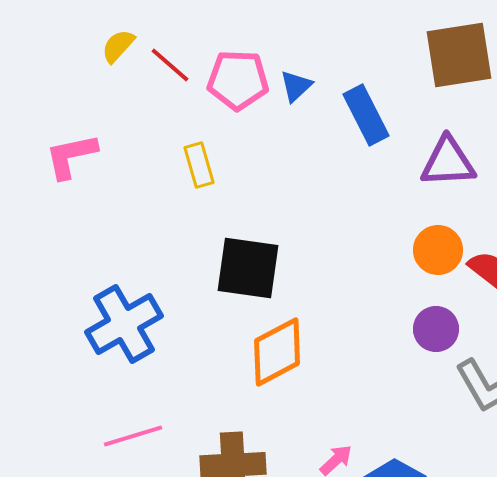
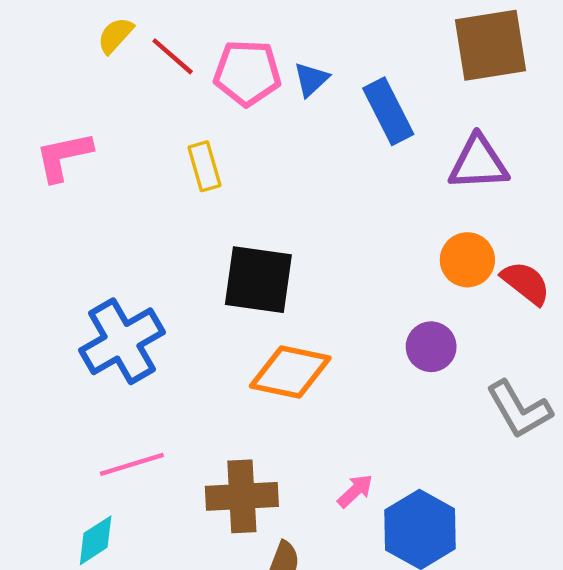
purple circle: (436, 329) -> (431, 347), moved
orange diamond: (277, 352) -> (290, 372), turned 40

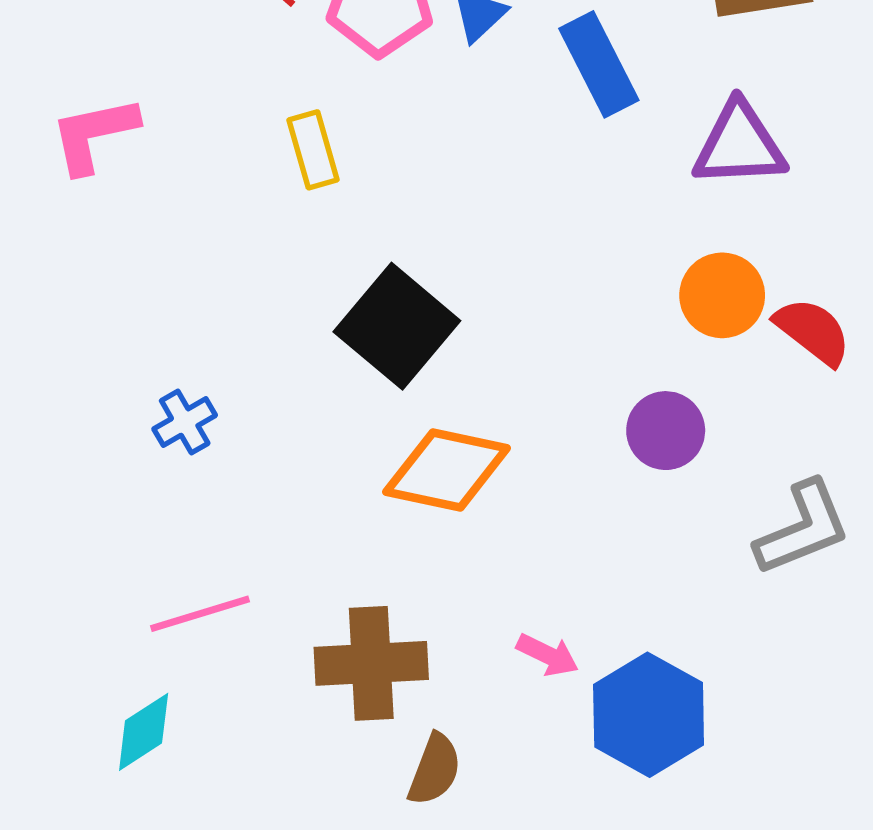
black square: (258, 280) -> (397, 326), turned 32
blue cross: (122, 341) -> (185, 422), size x0.5
gray L-shape: (519, 409) -> (803, 528), turned -82
pink arrow: (355, 491) -> (548, 655), turned 69

